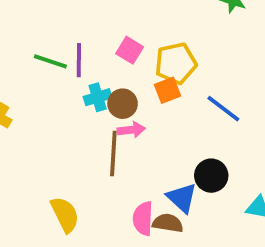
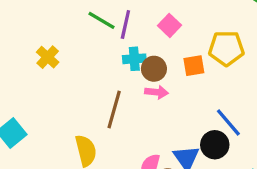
yellow pentagon: (176, 63) -> (226, 48), moved
blue line: (223, 109) -> (228, 122), moved
brown line: (113, 153) -> (114, 109), moved

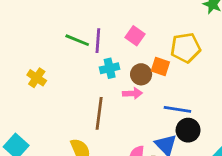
orange square: (194, 66) -> (160, 66), turned 36
brown circle: (154, 69) -> (141, 74), moved
blue line: (228, 122) -> (177, 109), moved, turned -32

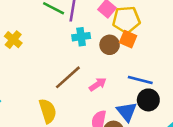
yellow pentagon: (185, 48) -> (126, 20), moved
pink arrow: (132, 93) -> (98, 84), moved, turned -36
brown line: (99, 113) -> (68, 77), turned 36

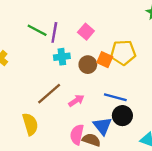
yellow pentagon: (126, 20) -> (123, 53), moved

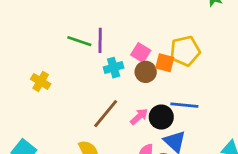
pink square: (86, 32) -> (141, 53), moved
black circle: (122, 116) -> (161, 117), moved

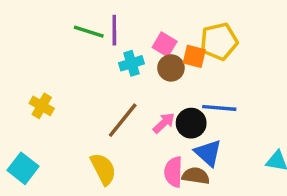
yellow cross: (41, 81) -> (42, 106), moved

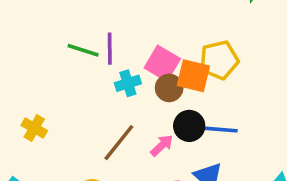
pink square: (165, 44) -> (162, 63), size x1.4
orange square: (194, 56) -> (193, 76), size x1.4
black circle: (191, 123) -> (189, 126), moved

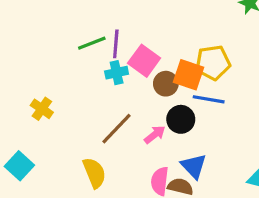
green line: (83, 50) -> (92, 43), turned -44
pink square: (162, 63) -> (144, 61), moved
cyan cross: (128, 83) -> (117, 73), moved
blue line: (220, 129) -> (209, 99), moved

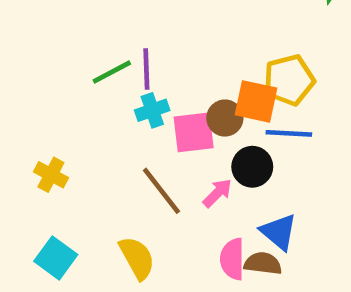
pink square: (144, 61) -> (194, 132), moved, turned -36
brown line: (116, 129) -> (161, 191), turned -75
cyan square: (19, 166) -> (56, 258), moved

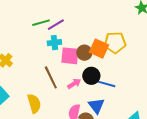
purple line: (146, 69) -> (56, 25), turned 48
blue line: (289, 133) -> (105, 84), moved

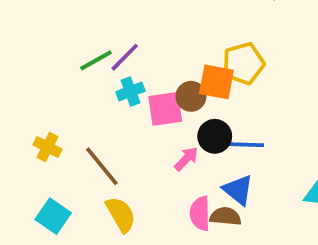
brown line: (51, 77) -> (102, 166), moved

